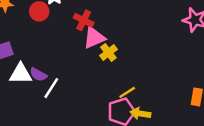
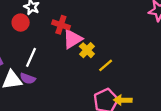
white line: (51, 88) -> (31, 57), moved
yellow line: (127, 92) -> (106, 65), moved

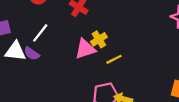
pink triangle: (72, 39) -> (85, 49), moved

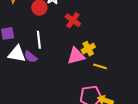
white line: (40, 33) -> (39, 40), turned -48
yellow line: (114, 59) -> (100, 66), turned 40

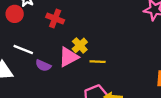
white line: (39, 40) -> (23, 49), turned -48
purple semicircle: (31, 57) -> (43, 65), moved

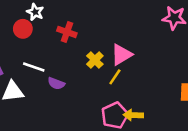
pink triangle: (69, 57) -> (121, 55), moved
yellow line: (98, 62) -> (115, 77), turned -56

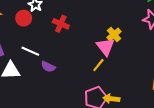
pink triangle: (121, 55) -> (105, 47), turned -42
yellow cross: (95, 60) -> (114, 35), moved

